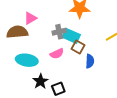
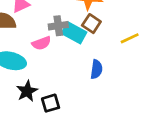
brown square: (78, 47) -> (91, 24), moved
pink semicircle: (57, 54) -> (41, 43), moved

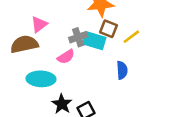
yellow line: (130, 38) -> (131, 37), moved

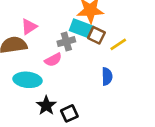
cyan rectangle: (94, 41) -> (81, 28), moved

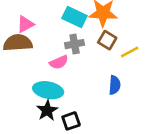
pink triangle: (29, 27) -> (25, 24), moved
cyan rectangle: (81, 28) -> (74, 17), moved
cyan ellipse: (27, 80) -> (48, 90), moved

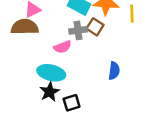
brown square: (107, 40) -> (95, 27), moved
yellow line: (130, 52) -> (132, 14), moved, turned -66

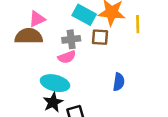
brown square: (95, 27) -> (100, 37), turned -30
gray cross: (78, 30) -> (71, 39), moved

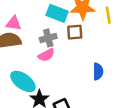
pink triangle: (37, 19) -> (14, 23), turned 42
cyan ellipse: (55, 83) -> (23, 81), moved, turned 30

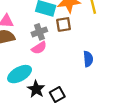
cyan ellipse: (23, 81) -> (20, 74), turned -60

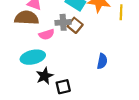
brown square: (64, 24) -> (75, 25), moved, turned 32
pink semicircle: (39, 48) -> (47, 34), moved

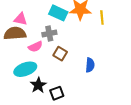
brown square: (75, 25) -> (60, 54), moved

